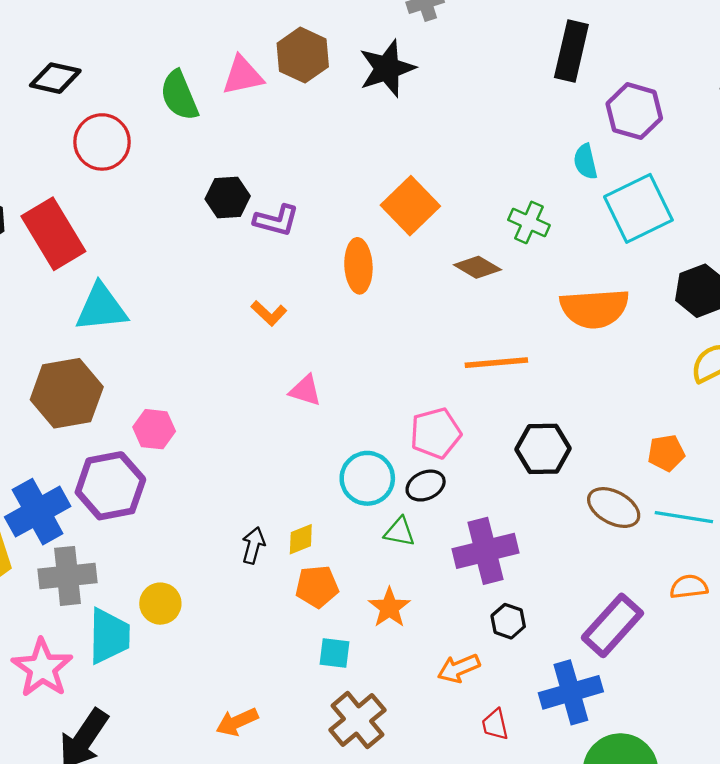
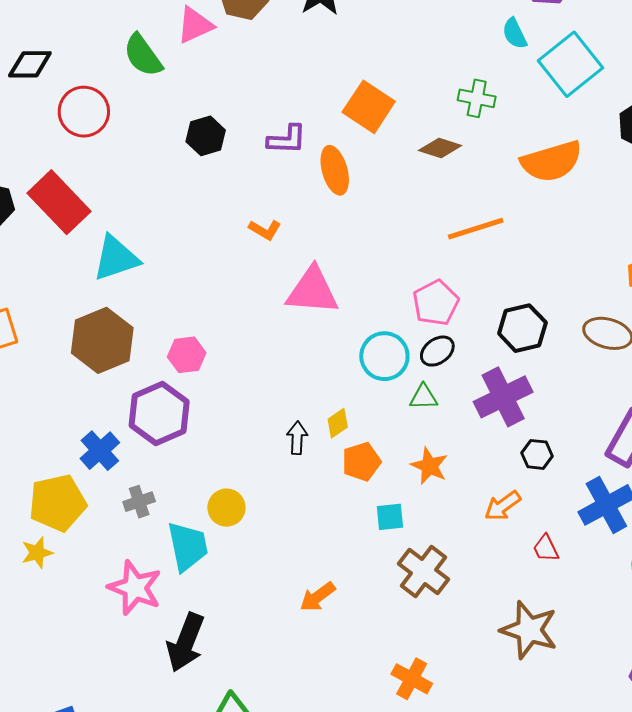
purple L-shape: (276, 220) -> (287, 140), moved
pink triangle: (305, 390) -> (312, 291), size x1.8
black hexagon: (543, 449) -> (522, 328), moved
blue cross: (38, 512) -> (100, 451), size x0.7
gray cross: (68, 576) -> (139, 502), size x0.6

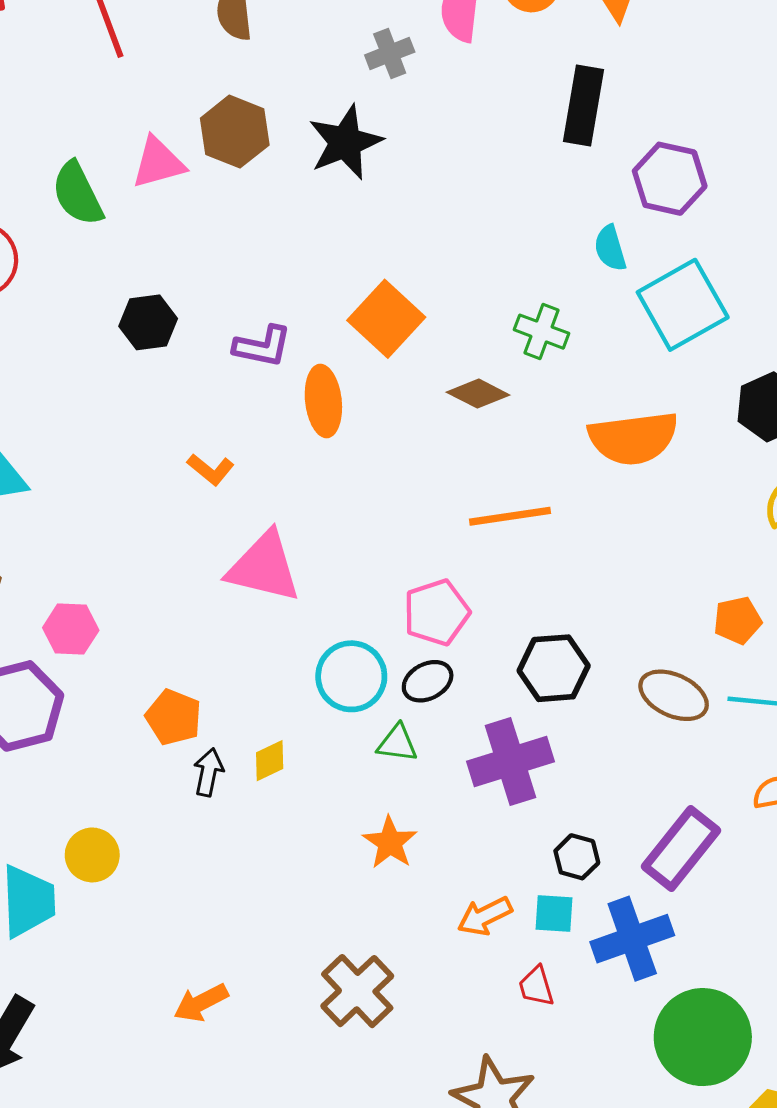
black hexagon: (537, 454) -> (577, 857), moved
orange pentagon: (361, 462) -> (173, 717), moved, turned 30
cyan square: (390, 517) -> (554, 913), moved

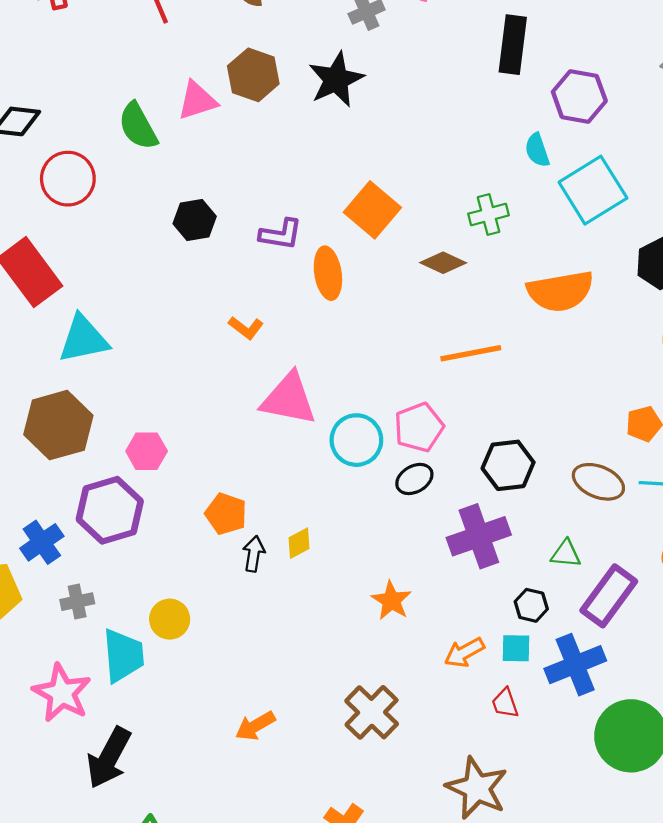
green cross: (542, 332) -> (488, 215), turned -33
cyan circle: (351, 676) -> (356, 440), moved
green triangle: (397, 743) -> (566, 554), moved

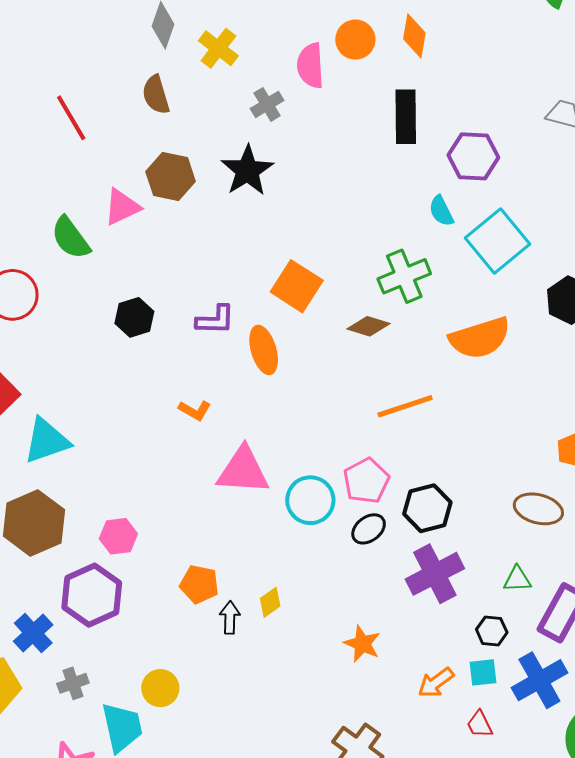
green cross: (488, 215) -> (404, 276), size x1.4
black hexagon: (508, 465) -> (427, 508), moved

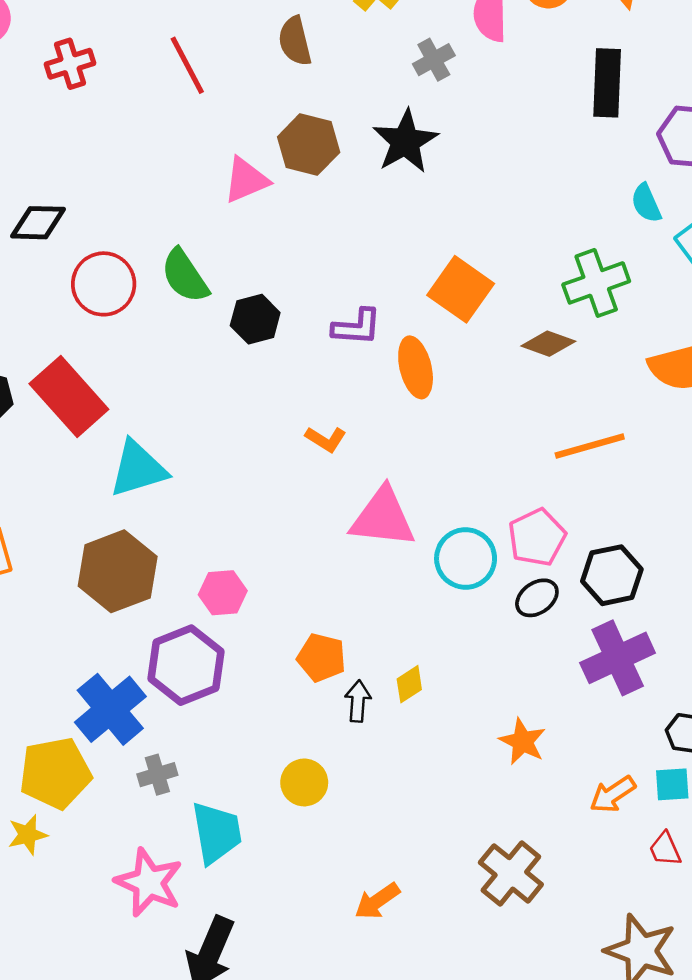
green semicircle: (71, 238) -> (185, 276), moved
blue cross: (33, 633) -> (110, 709), size x1.4
yellow circle: (160, 688) -> (304, 782), moved

